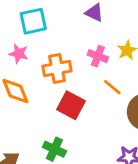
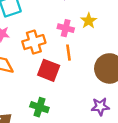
orange line: (112, 87) -> (69, 53), moved, turned 49

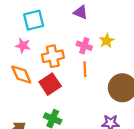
red square: (49, 70) -> (50, 84), moved, turned 30

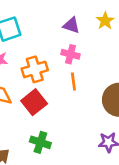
purple triangle: (81, 12) -> (71, 25), moved
yellow star: (107, 41) -> (105, 21), moved

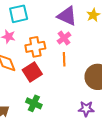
purple triangle: (71, 25) -> (67, 16), size x1.5
pink cross: (70, 54) -> (64, 38), turned 32

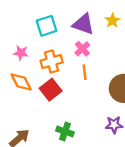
cyan square: (19, 14) -> (47, 26), moved
green cross: (34, 103) -> (65, 132), moved

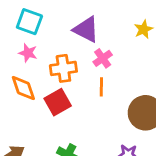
purple triangle: (83, 24) -> (86, 30), moved
cyan square: (47, 26) -> (29, 22), moved, turned 30

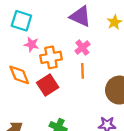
purple triangle: (86, 30) -> (80, 16), moved
pink star: (28, 53) -> (32, 44), moved

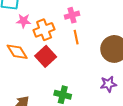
pink cross: (82, 48) -> (72, 15), turned 32

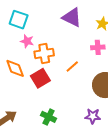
pink cross: (72, 15) -> (98, 47), moved
orange line: (76, 37) -> (72, 67), turned 48

